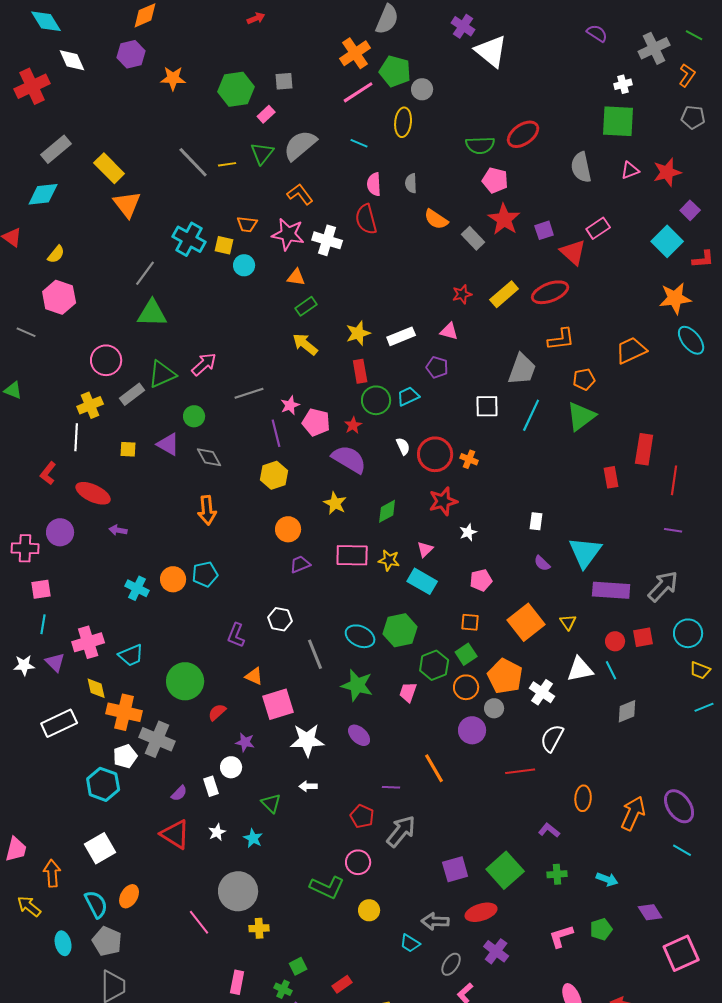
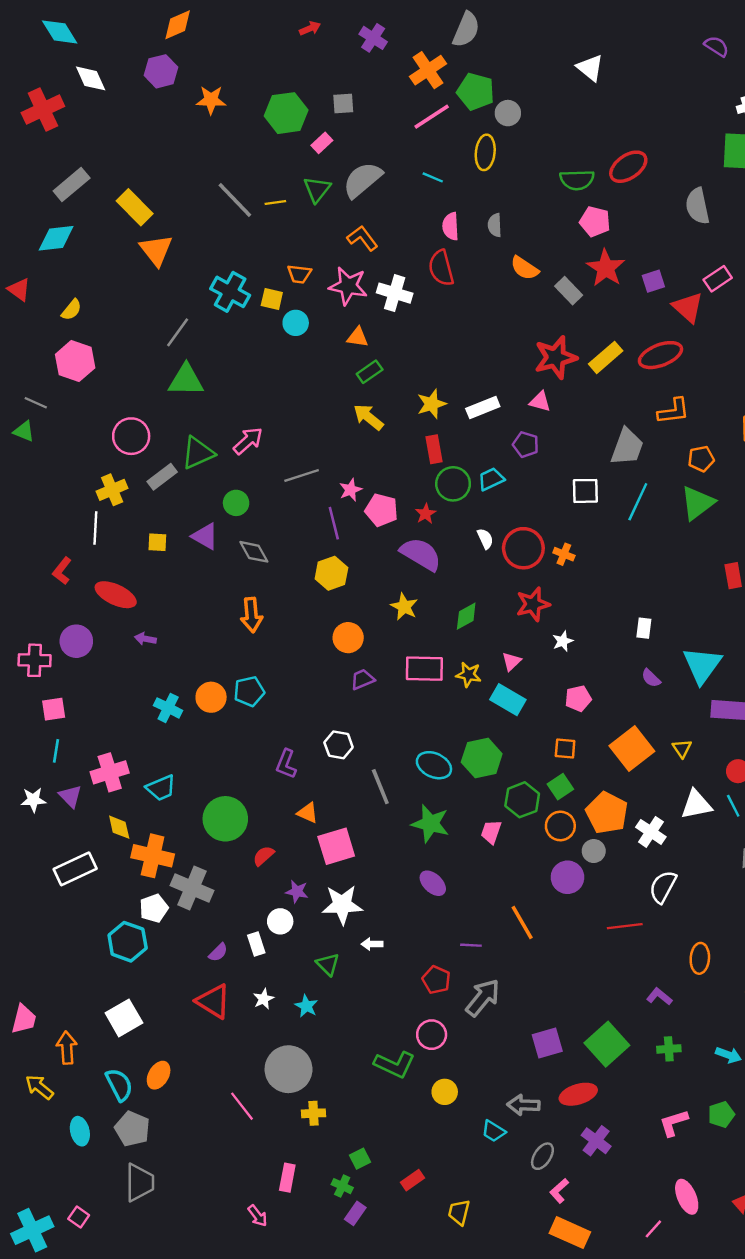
purple cross: (463, 26) -> (373, 38), moved
white triangle: (491, 51) -> (590, 68), size x0.7
red star: (462, 294) -> (556, 357), size x1.8
green triangle: (13, 390) -> (24, 431), moved
white star: (307, 740) -> (342, 905), moved

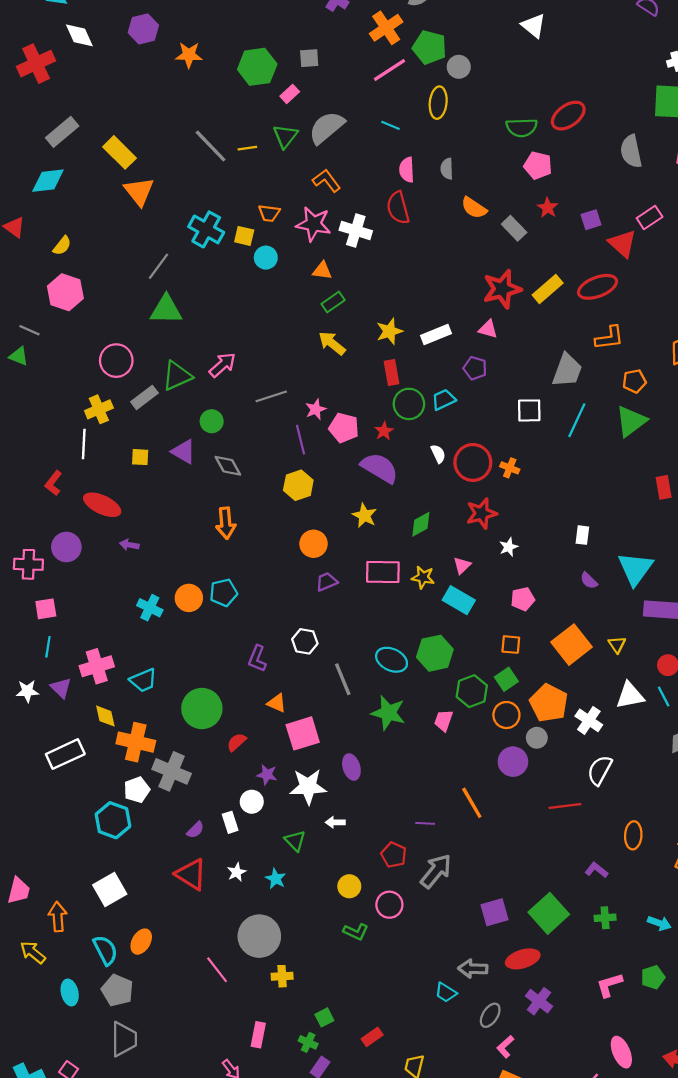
red star: (606, 268) -> (548, 208), size x0.6
purple ellipse: (433, 883) -> (351, 767), moved, turned 30
green L-shape: (395, 1064) -> (356, 932), size x0.7
yellow circle: (445, 1092) -> (349, 886), moved

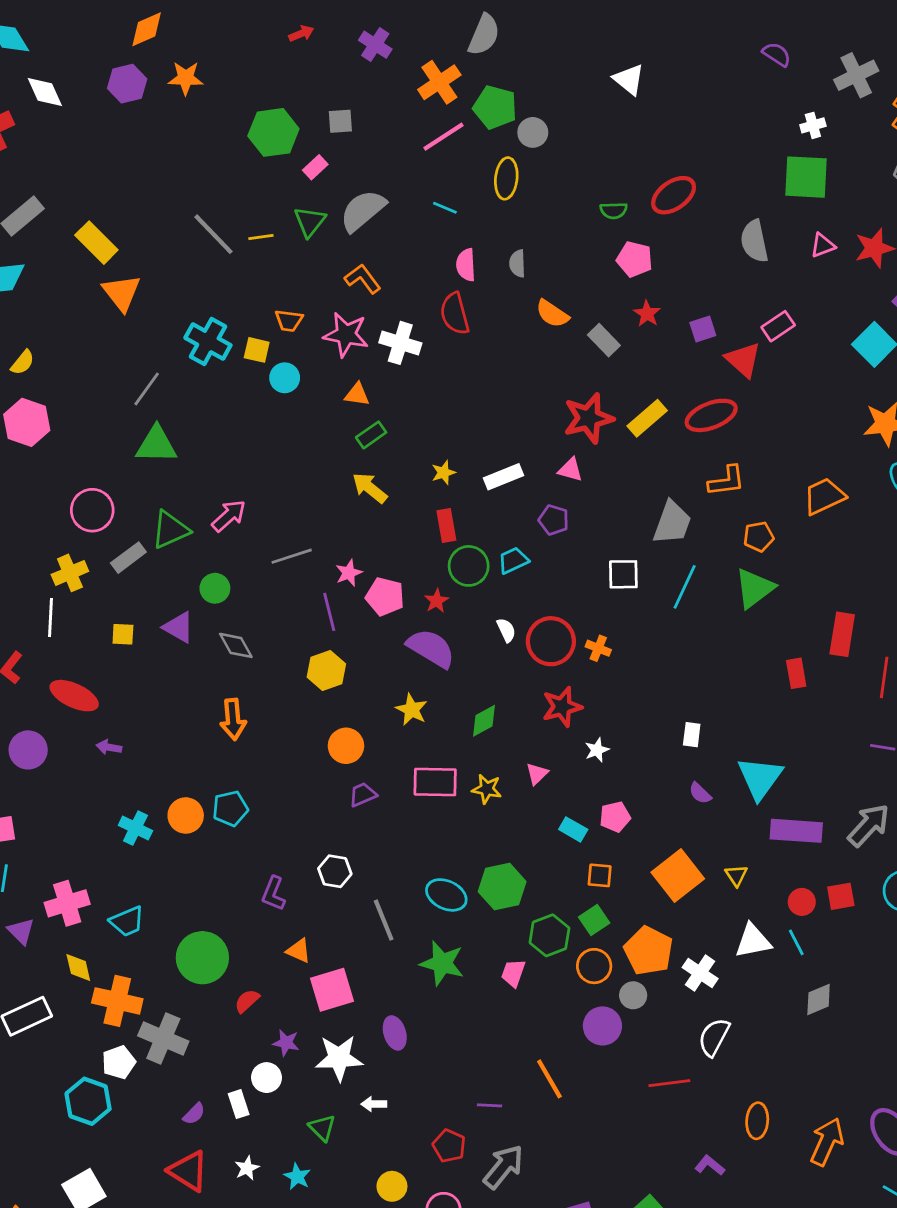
orange star: (189, 55) -> (186, 78), moved
green semicircle: (522, 128) -> (614, 210), size x0.7
yellow star: (389, 331) -> (444, 473), size x0.7
cyan rectangle: (459, 600) -> (573, 829), moved, size x0.7

